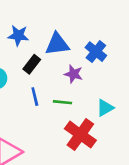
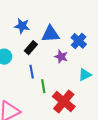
green line: (62, 102) -> (43, 86), moved, turned 72
cyan triangle: (105, 108) -> (85, 75), moved

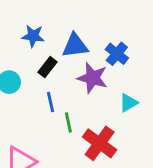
purple star: (61, 57) -> (92, 78), size x1.5

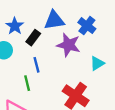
blue star: (33, 36) -> (15, 26), moved, turned 30
green line: (68, 123) -> (27, 83), moved

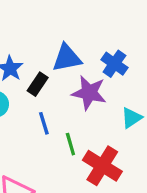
green line: (27, 83) -> (70, 144), moved

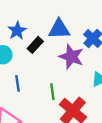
blue line: (44, 123) -> (17, 83), moved

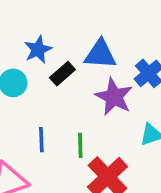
blue line: (17, 83) -> (41, 140), moved

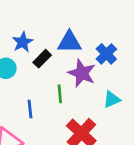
green line: (80, 145) -> (60, 94), moved

